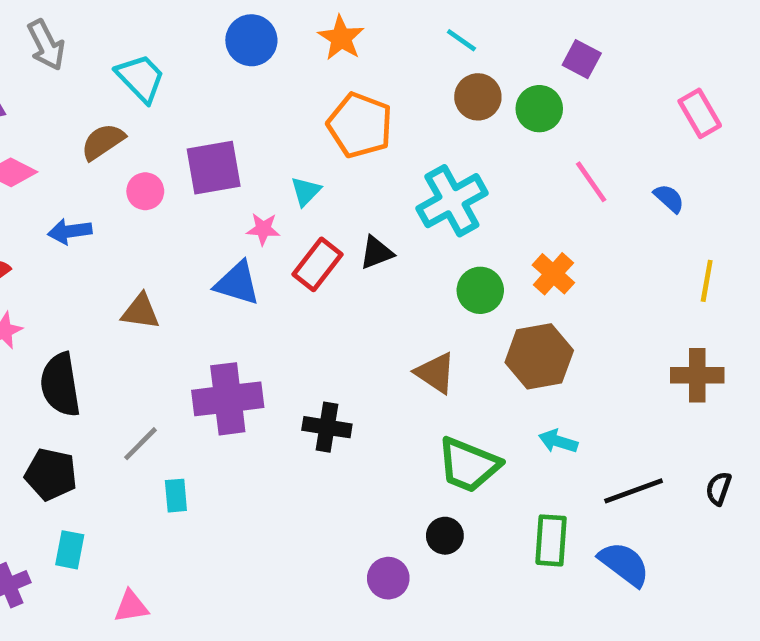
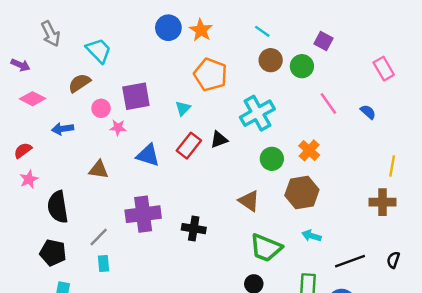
blue circle: (251, 40) -> (168, 28), moved
pink star: (263, 229) -> (118, 128), moved
yellow line: (707, 281) -> (392, 166), moved
cyan rectangle: (176, 496) -> (103, 263), moved

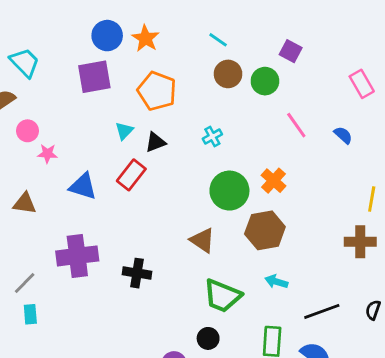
purple square: (136, 96) -> (94, 77), moved
cyan cross: (257, 113) -> (212, 137), size x0.5
black triangle: (219, 140) -> (155, 142), moved
green circle: (272, 159) -> (229, 191), size x1.4

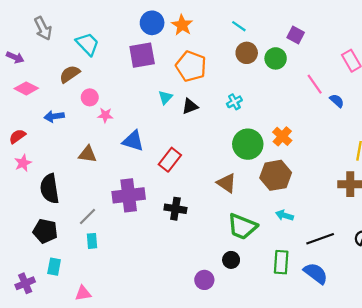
pink line: (296, 125) -> (315, 84), moved
red rectangle: (131, 175) -> (170, 160), moved

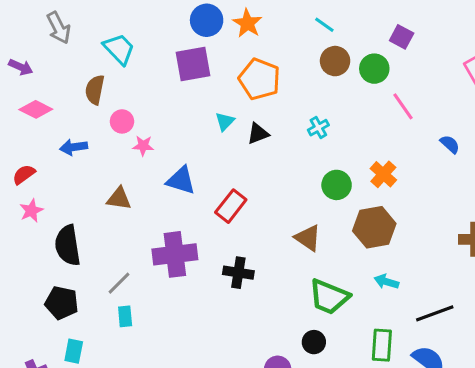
brown semicircle: (70, 74) -> (95, 90), turned -45
pink line: (315, 84) -> (403, 106), moved
blue semicircle: (337, 101) -> (450, 144), moved
green circle: (248, 144) -> (337, 185), size x0.7

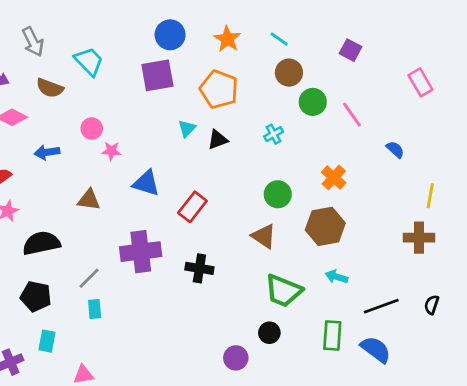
orange star: (247, 23) -> (227, 39), moved
green circle: (374, 69) -> (313, 102), moved
brown semicircle: (95, 90) -> (50, 88), moved, turned -80
green circle: (337, 185) -> (278, 194), moved
black semicircle: (68, 245) -> (41, 243), turned 87

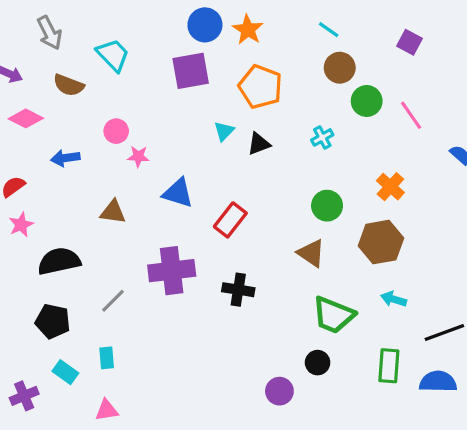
orange star: (227, 39) -> (248, 30), moved
cyan rectangle: (95, 309) -> (107, 358), moved
cyan rectangle: (47, 341) -> (65, 372), turned -65
blue semicircle: (376, 350) -> (438, 382), turned -36

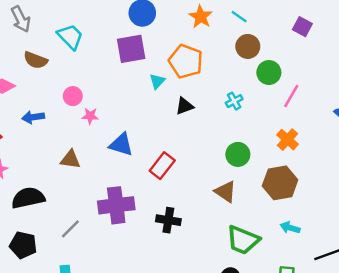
orange star: (248, 30) -> (201, 17), moved
pink line: (411, 115) -> (291, 96), moved, turned 65
cyan triangle: (224, 131) -> (157, 81), moved

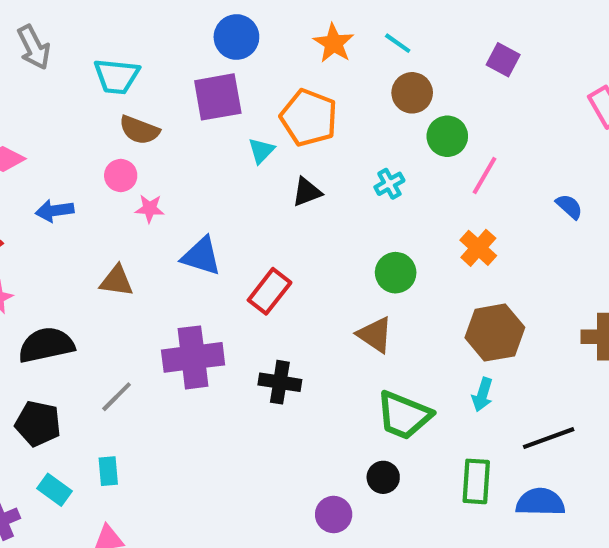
cyan trapezoid: (70, 37) -> (117, 76), turned 140
brown semicircle: (36, 60) -> (139, 130), moved
brown hexagon: (280, 183) -> (495, 333), moved
cyan arrow: (290, 228) -> (482, 395), turned -90

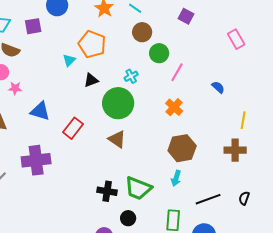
purple square: (218, 97) -> (33, 26), moved, size x0.7
green circle: (396, 273) -> (118, 103), moved, size x1.6
brown triangle: (375, 335) -> (117, 139), moved
black cross: (280, 382) -> (107, 191), moved

